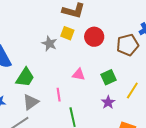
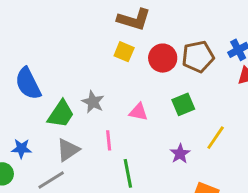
gray star: (49, 44) -> (93, 102), moved
brown pentagon: (128, 45) -> (198, 57), moved
green square: (108, 77) -> (183, 104), moved

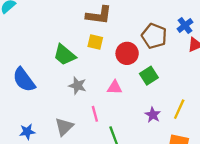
brown pentagon: (198, 57) -> (154, 36), turned -30
red circle: (163, 58) -> (127, 53), moved
green trapezoid: (61, 114) -> (65, 55), moved, turned 105
yellow line: (216, 138) -> (179, 109), moved

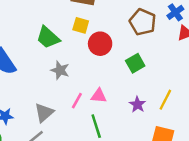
red circle: (127, 53) -> (100, 44), moved
pink triangle: (115, 87) -> (99, 96), moved
pink line: (95, 114) -> (77, 101), turned 42

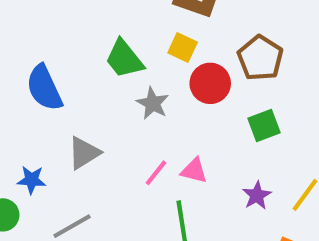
brown pentagon: (143, 22) -> (260, 58), moved
gray star: (60, 70) -> (153, 103), moved
gray triangle: (44, 113) -> (84, 153), moved

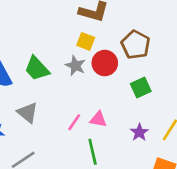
green trapezoid: (124, 59) -> (37, 69), moved
gray star: (153, 103) -> (75, 66), moved
gray triangle: (84, 153) -> (28, 113), turned -45

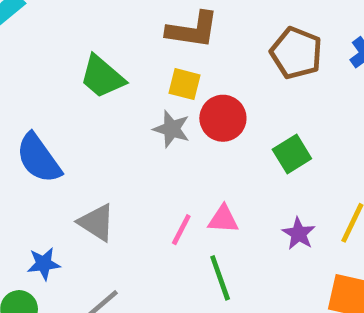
brown pentagon: (136, 45) -> (296, 53), moved
green trapezoid: (37, 69) -> (102, 77), moved

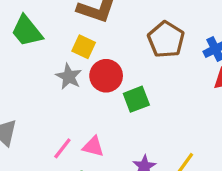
green square: (292, 154) -> (136, 99), moved

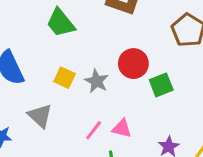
yellow square: (84, 47) -> (65, 78), moved
gray star: (69, 77) -> (97, 81), moved

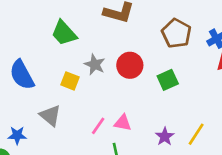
gray star: (97, 81) -> (95, 64), moved
green square: (161, 85) -> (168, 80), moved

